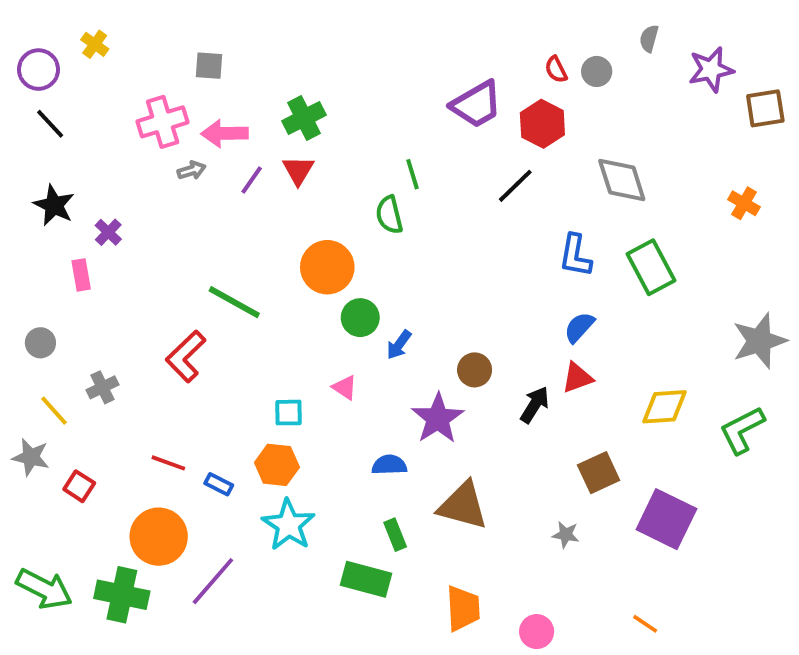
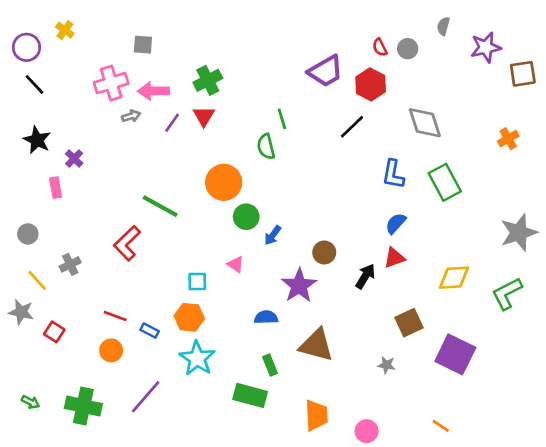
orange cross: (744, 203) -> (508, 139), turned 30
orange circle: (159, 537) -> (111, 350), moved, size x0.6
green arrow: (44, 589) -> (30, 402), size x0.5

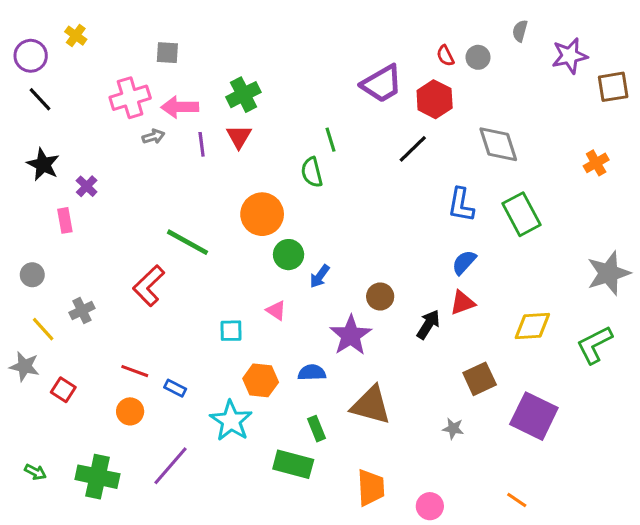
purple line: (172, 123) -> (202, 144), turned -42
orange hexagon: (189, 317) -> (261, 380), moved

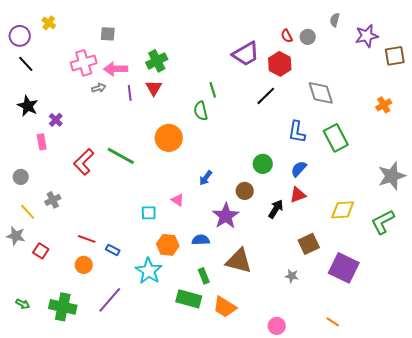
green circle: (289, 255) -> (263, 164), moved
red L-shape: (149, 286) -> (84, 162), moved
orange trapezoid: (371, 488) -> (225, 307), moved, turned 125

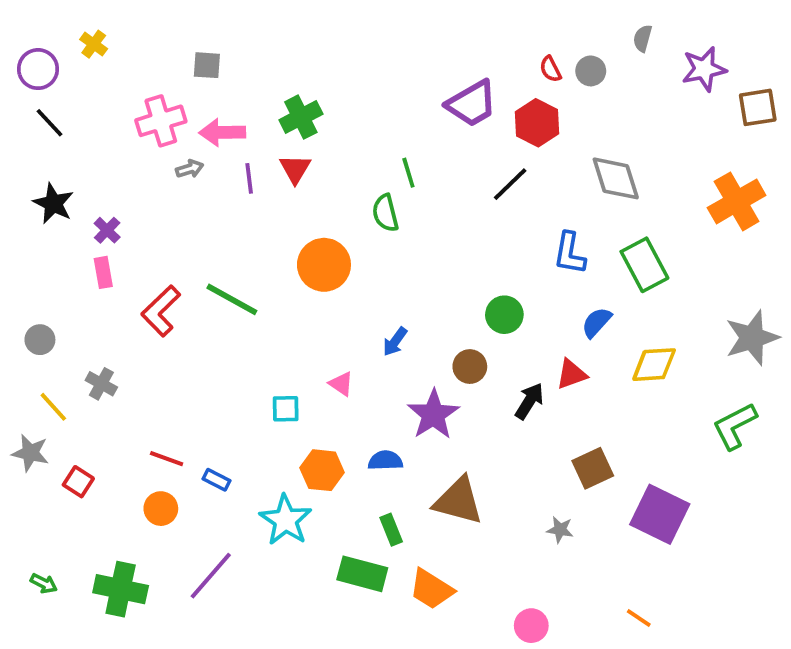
orange cross: (384, 105) -> (737, 201), size x1.8
pink rectangle: (42, 142) -> (103, 272), moved
blue semicircle: (299, 169) -> (596, 322), moved
gray cross: (53, 200) -> (101, 384), turned -35
yellow diamond: (343, 210) -> (654, 365), moved

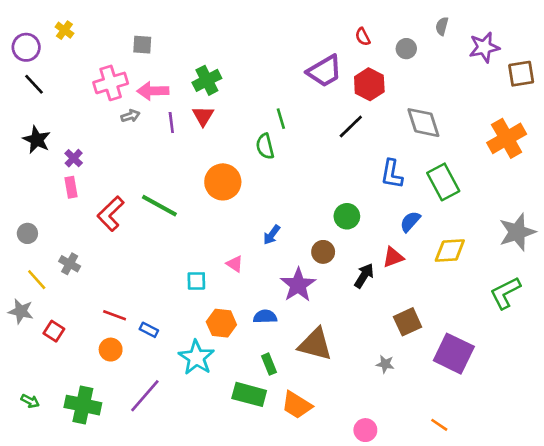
red semicircle: (550, 69) -> (363, 37), moved

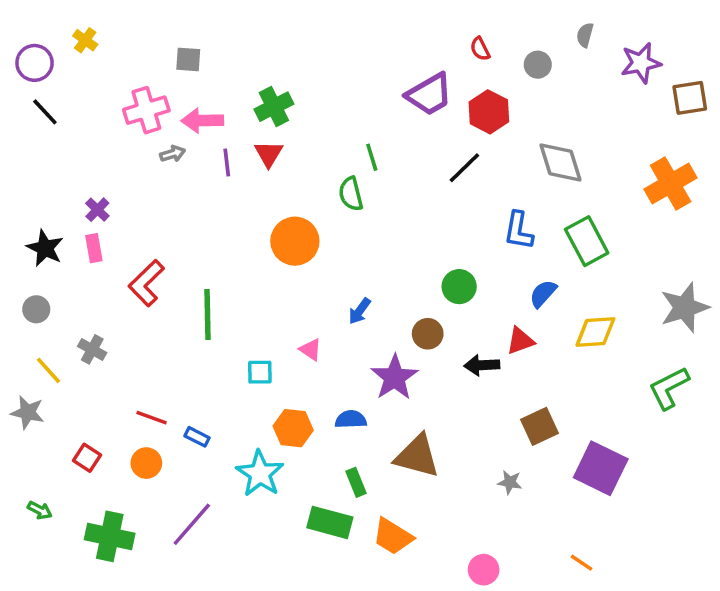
black star: (37, 140) -> (45, 248), moved
green line: (159, 206) -> (208, 315), moved, turned 60
black arrow: (364, 276) -> (482, 365), turned -125
red square: (54, 331) -> (87, 458), moved
green arrow: (30, 401) -> (40, 510), moved

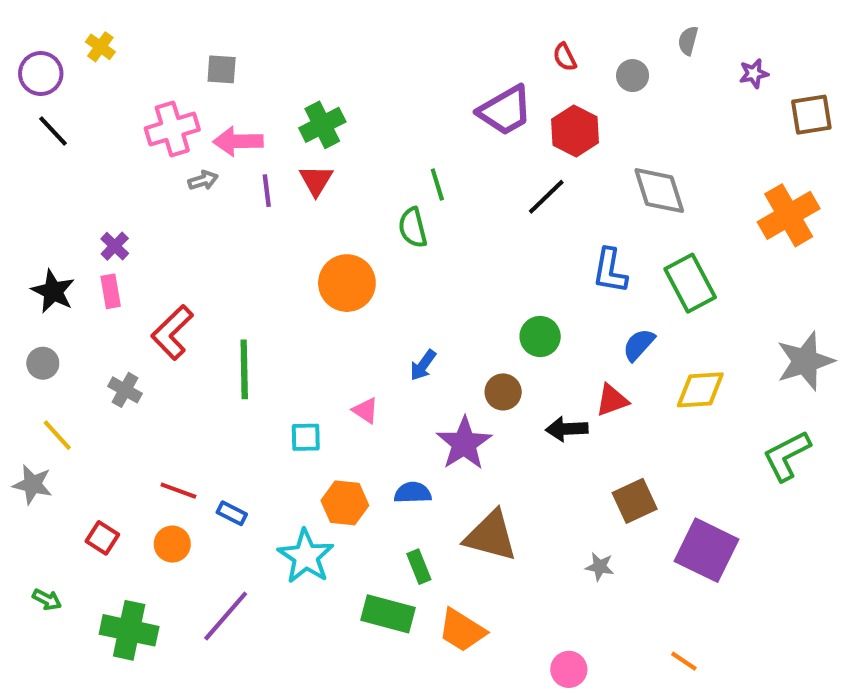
purple star: (641, 63) -> (754, 73), size x0.6
gray cross: (92, 349) -> (125, 390), moved

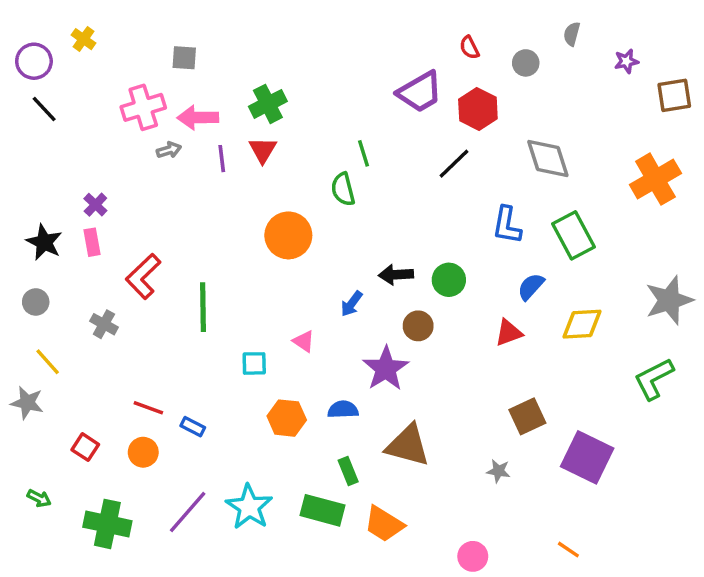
black arrow: (567, 429) -> (396, 275), moved
cyan star: (306, 556) -> (249, 507), moved

